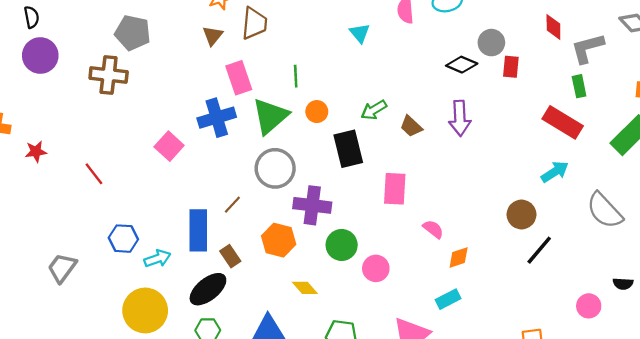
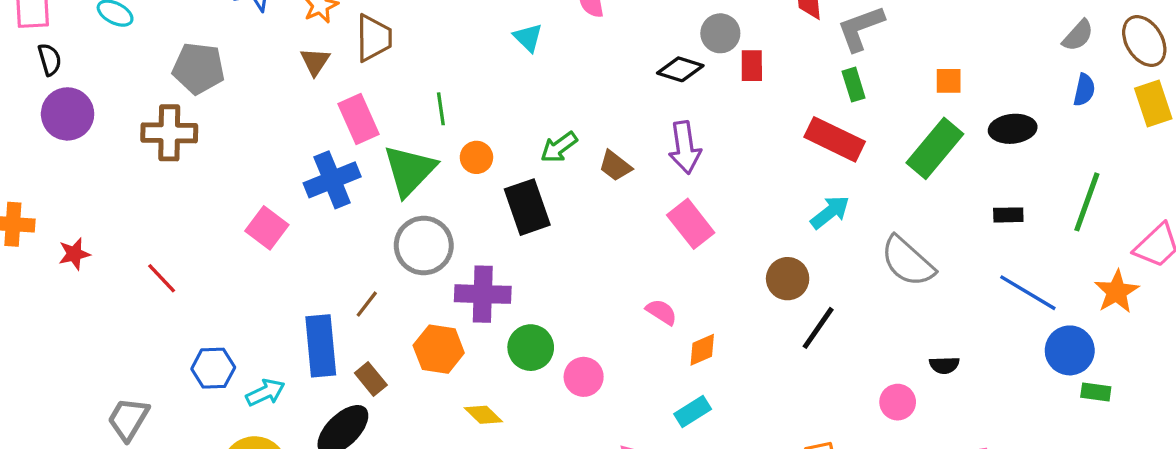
pink rectangle: (395, 189) -> (691, 224), moved, turned -36

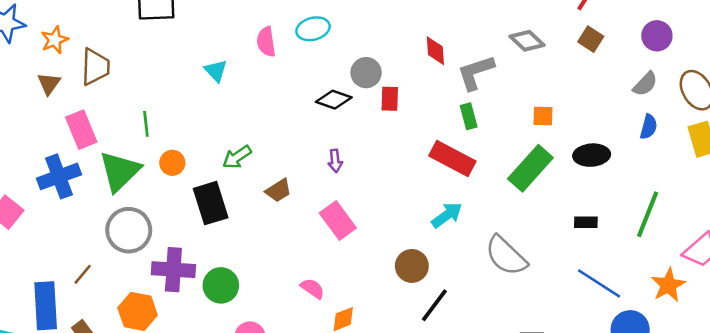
purple arrow: (685, 148) -> (335, 161), size x0.6
brown trapezoid: (615, 166) -> (278, 190), moved, turned -72
green circle: (531, 348) -> (221, 285), moved

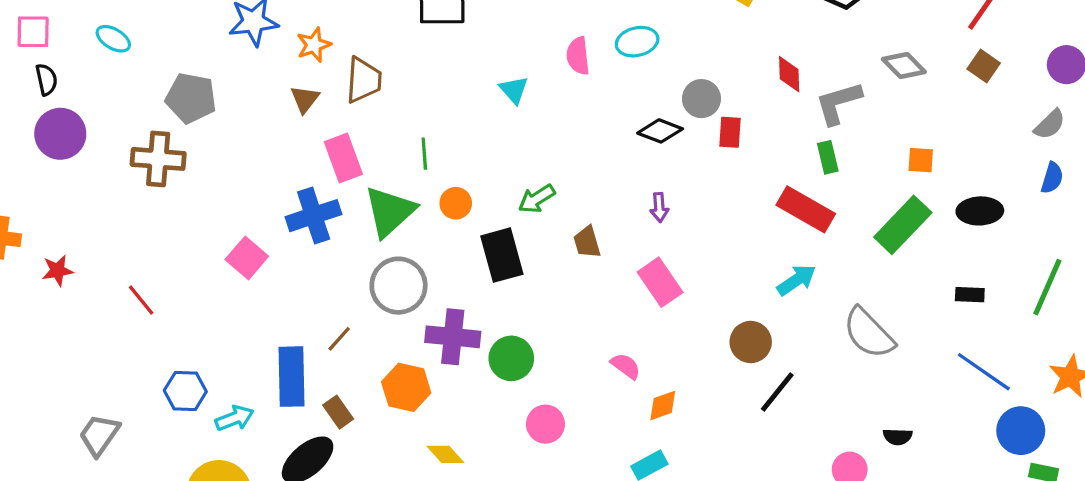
brown trapezoid: (278, 190) -> (587, 242), turned 104

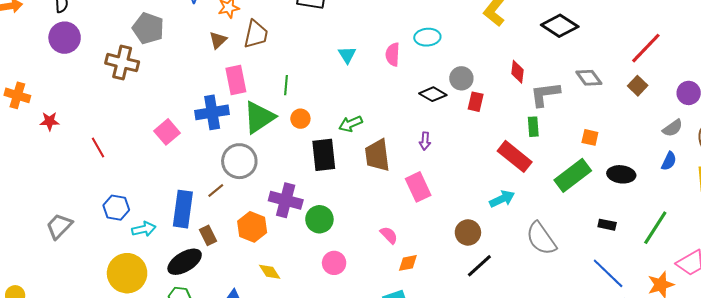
pink semicircle: (578, 56) -> (393, 54), moved
brown trapezoid: (587, 242) -> (377, 155), size x1.6
gray circle: (399, 286) -> (239, 161), moved

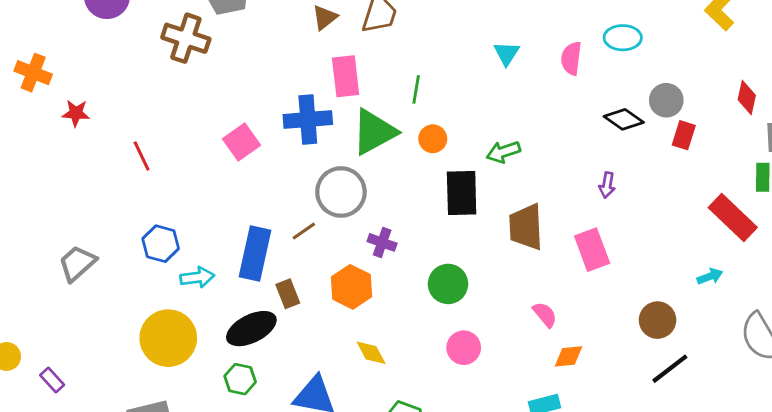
brown trapezoid: (377, 155) -> (526, 227), moved
cyan arrow: (502, 199) -> (710, 276), size x0.7
purple cross: (286, 200) -> (382, 242), moved, size x0.6

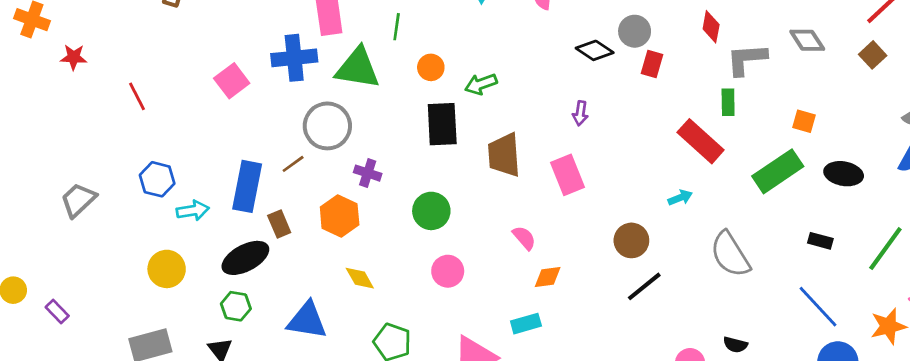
green triangle: (374, 132) -> (358, 68), turned 39
orange circle: (433, 139) -> (431, 67), moved
yellow circle: (168, 338) -> (167, 269), size x0.7

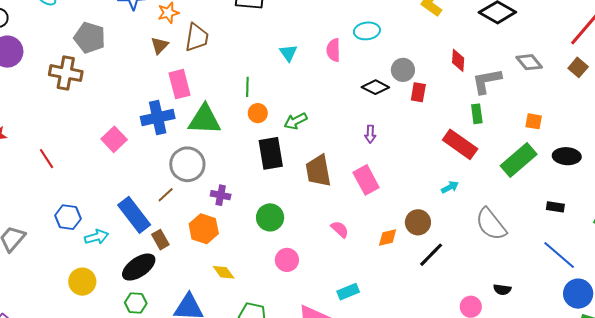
green line: (397, 27) -> (247, 87), moved
blue rectangle: (247, 186) -> (134, 215), turned -42
orange diamond: (548, 277) -> (388, 238), moved

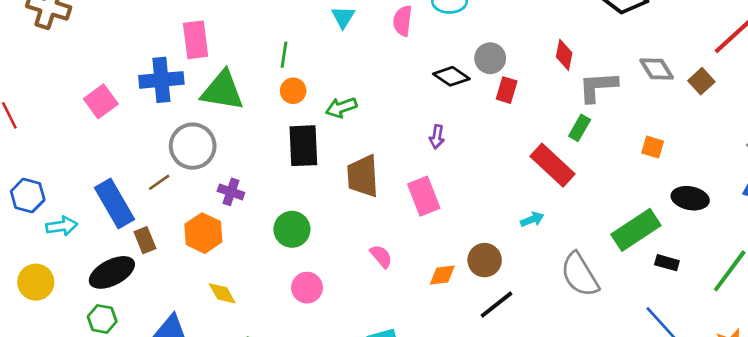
brown square: (578, 67) -> (701, 81), moved
green rectangle: (477, 114) -> (580, 128), turned 30
green rectangle: (519, 160) -> (636, 230), moved

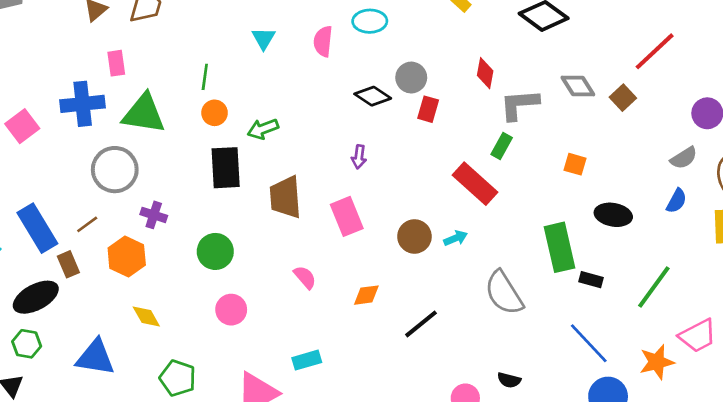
pink rectangle: (196, 40) -> (116, 63), size x0.7
brown line: (159, 182) -> (87, 224), moved
green rectangle: (636, 230) -> (559, 247), turned -69
brown circle: (485, 260) -> (414, 236), moved

